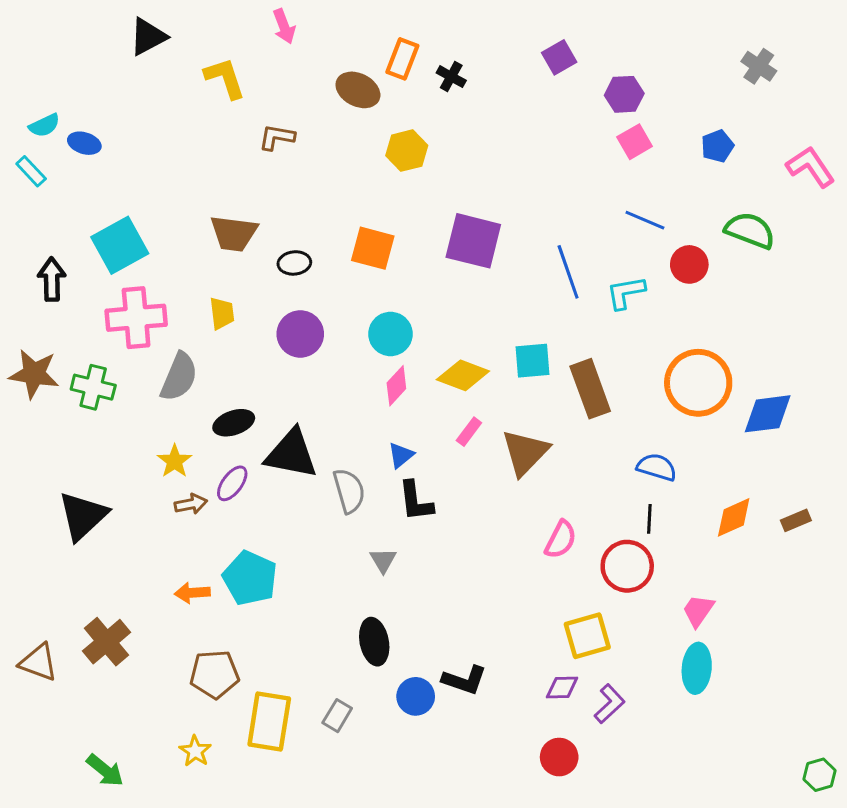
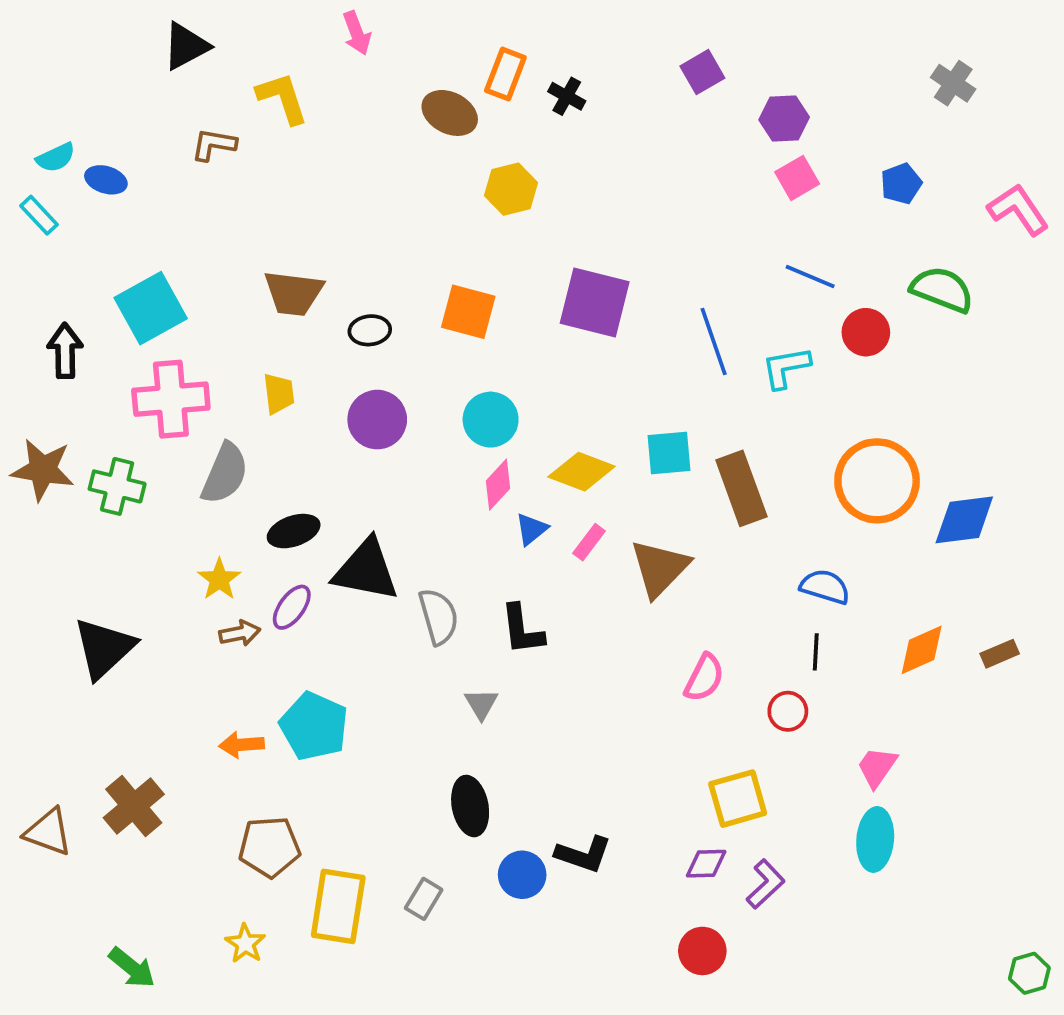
brown L-shape: (277, 137) -> (214, 145), moved
blue triangle: (401, 455) -> (531, 529), moved
red circle: (627, 566) -> (788, 711), size x0.6

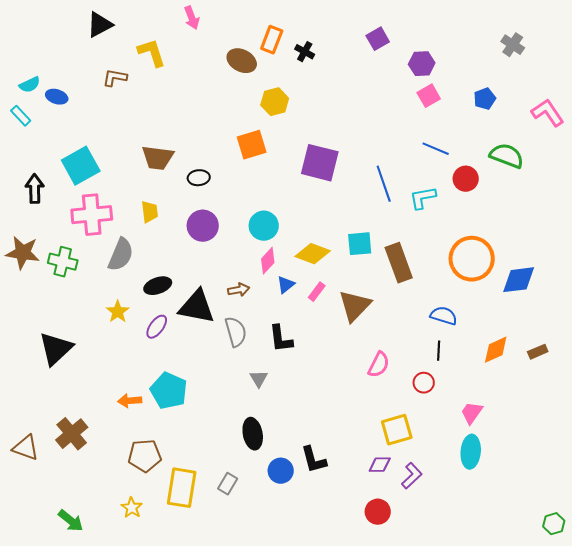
orange square: (468, 312) -> (252, 145), moved, turned -32
brown arrow: (240, 633) -> (239, 290), moved
black L-shape: (583, 854) -> (314, 460), turned 56

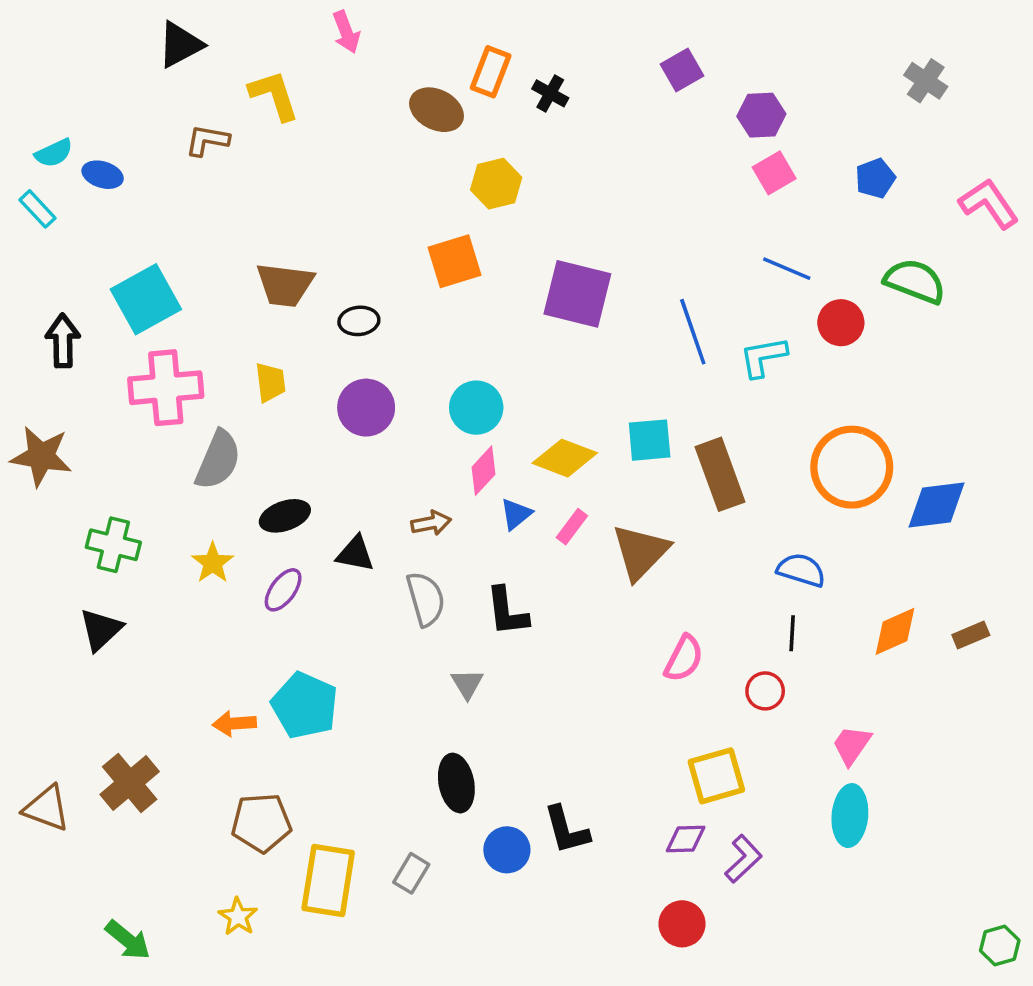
green cross: (63, 262) -> (113, 545), moved
black triangle: (197, 307) -> (355, 554), size x0.6
black triangle: (56, 349) -> (101, 630), size x0.7

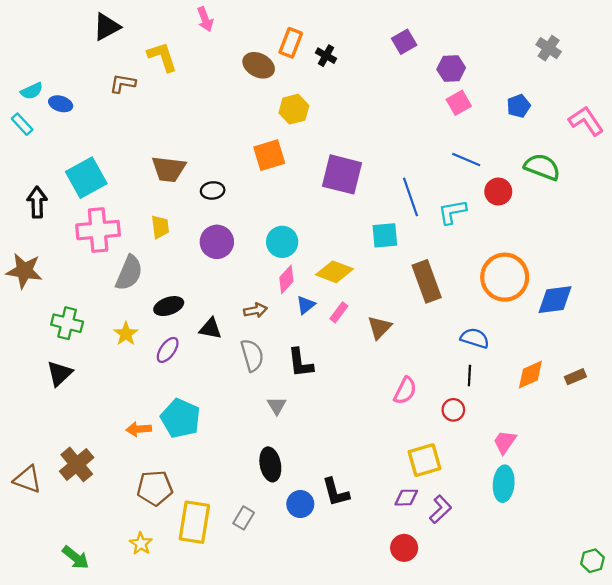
cyan square: (650, 440) -> (385, 235), moved
brown triangle: (640, 552) -> (380, 327), size x0.7

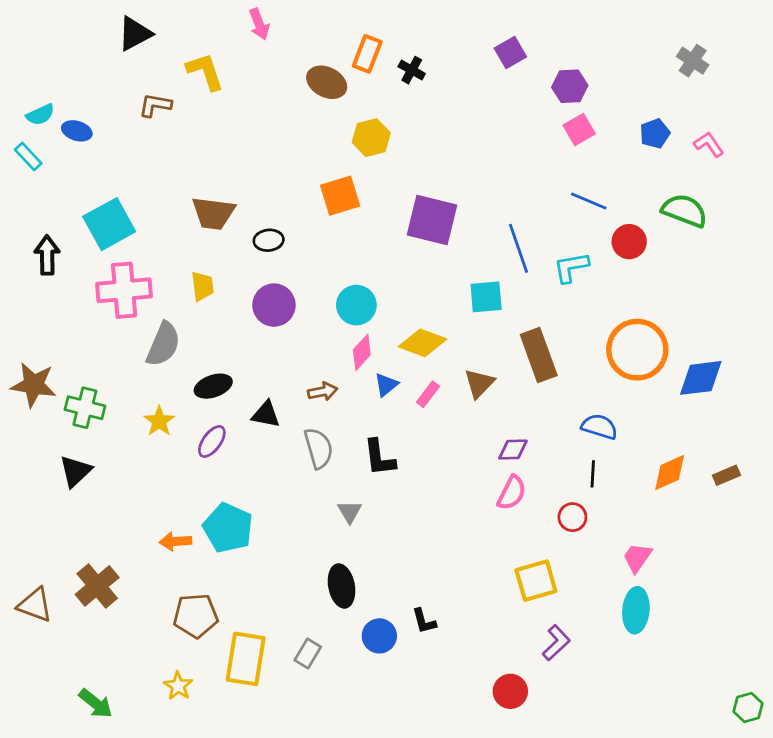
pink L-shape: (586, 121) -> (709, 144), moved, size x0.7
brown star: (24, 271) -> (34, 385), moved
brown triangle: (380, 327) -> (479, 383), moved
black L-shape: (336, 492) -> (424, 621), size x0.7
purple diamond: (406, 498) -> (513, 450), moved

